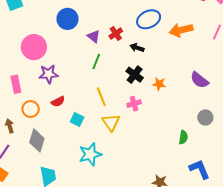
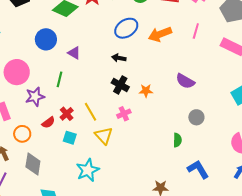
red cross: (116, 34) -> (67, 114), moved
green line: (96, 62) -> (60, 79), moved

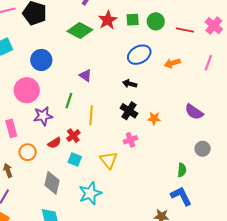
orange arrow: (160, 34) -> (172, 63), size x0.7
blue circle: (46, 39) -> (41, 60), moved
yellow line: (91, 112) -> (91, 115), moved, turned 30
gray diamond: (33, 164) -> (52, 183), moved
blue L-shape: (198, 169) -> (181, 196), moved

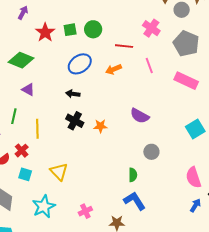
green diamond: (80, 30) -> (21, 60), moved
red line: (185, 30) -> (124, 46), moved
pink line: (208, 63) -> (149, 66), turned -35
pink cross: (130, 140) -> (85, 211), moved

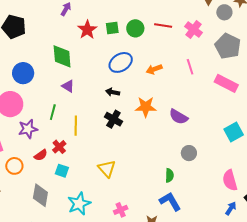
red line: (124, 46) -> (163, 25), moved
green diamond: (21, 60) -> (62, 56), turned 60
orange star: (100, 126) -> (146, 107), moved, size x1.5
yellow triangle: (59, 172) -> (107, 169), moved

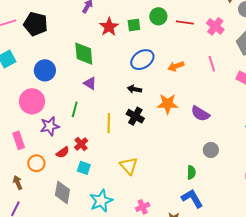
green circle: (135, 28) -> (158, 16), moved
yellow line: (76, 126) -> (109, 123), moved

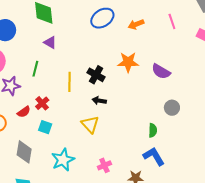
black arrow: (134, 89) -> (99, 101), moved

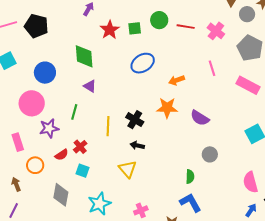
orange arrow: (136, 24) -> (177, 80), moved

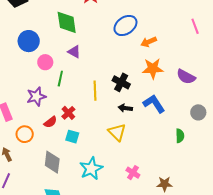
orange arrow: (177, 80) -> (149, 42), moved
pink circle: (32, 103) -> (45, 62), moved, size x0.6
blue L-shape: (190, 203) -> (154, 104), moved
pink cross: (141, 210) -> (133, 173), turned -32

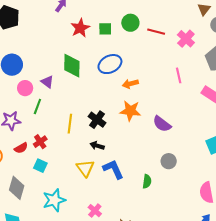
green diamond: (67, 22) -> (72, 66), moved
purple triangle: (74, 52) -> (47, 82), moved
blue L-shape: (154, 104) -> (113, 169), moved

